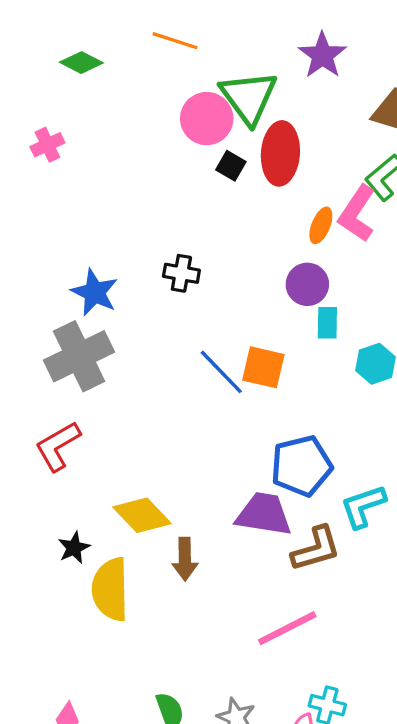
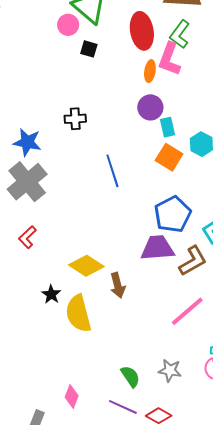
pink circle: (207, 119) -> (68, 25), size x0.7
red ellipse: (280, 153) -> (142, 31), moved
orange square: (263, 367) -> (169, 157), moved, turned 32
blue line: (221, 372) -> (112, 171), turned 40
red L-shape: (58, 446) -> (27, 237), size x0.7

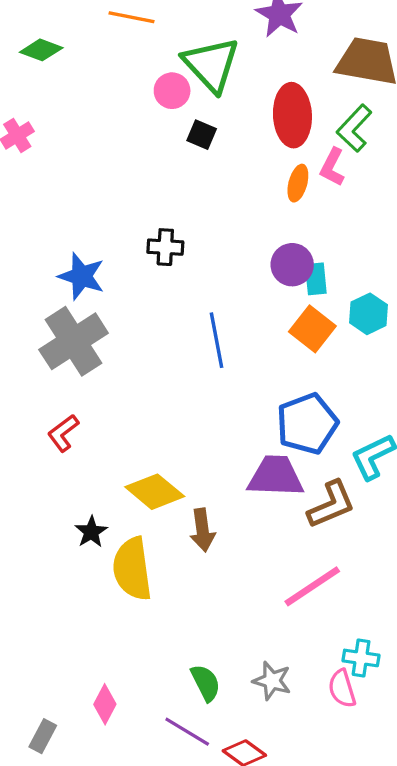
pink L-shape: (169, 59) -> (332, 167), size x0.7
purple circle: (150, 107) -> (292, 265), moved

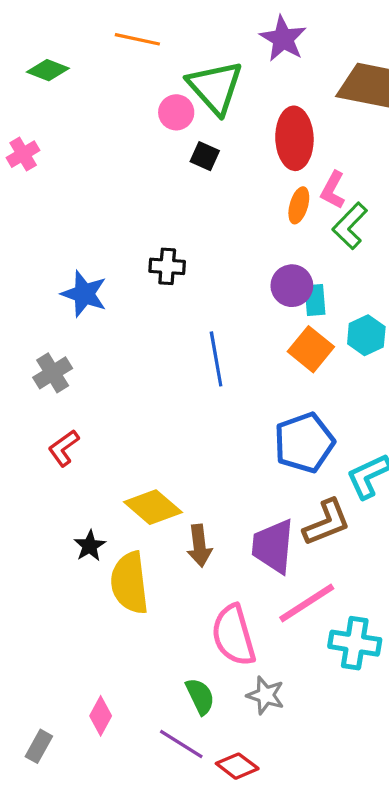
green L-shape: (354, 128) -> (350, 226), moved
gray cross: (74, 341) -> (53, 373), moved, size x0.6
purple trapezoid: (276, 476) -> (273, 546), moved, turned -88
cyan cross: (361, 658) -> (355, 643), moved, size x1.4
pink semicircle: (342, 688) -> (234, 635), moved, size x1.6

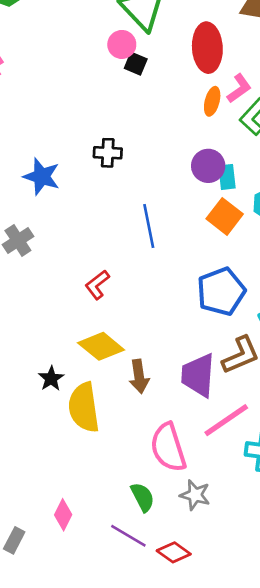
pink circle: (176, 112) -> (122, 44), moved
pink L-shape: (333, 190) -> (239, 88), turned -152
red L-shape: (64, 448) -> (97, 285), moved

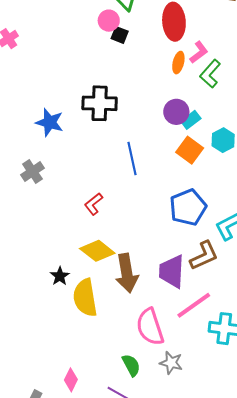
black cross: (108, 153) -> (100, 103), size x1.6
cyan rectangle: (227, 177) -> (191, 120), turned 60
brown arrow: (139, 376) -> (127, 273), size x1.5

